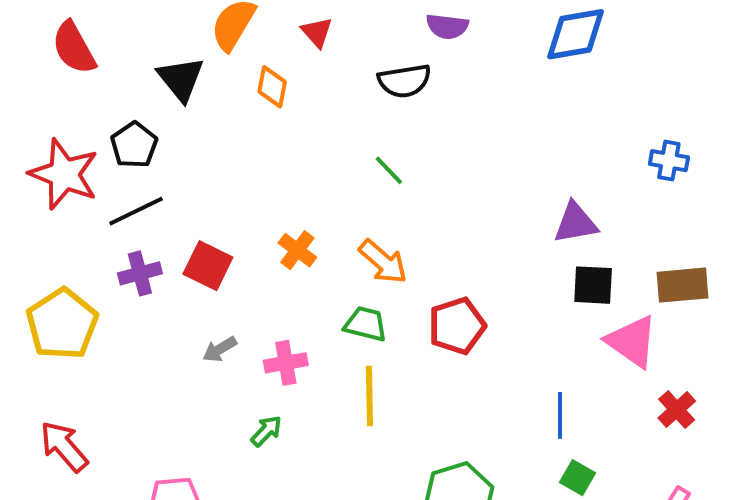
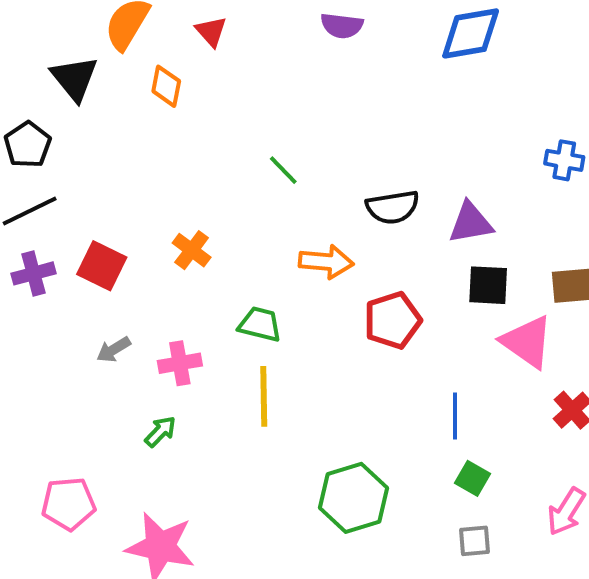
black semicircle: (404, 81) -> (393, 207), moved
orange arrow: (383, 262) -> (326, 262), moved, turned -36
red pentagon: (457, 326) -> (393, 320), moved

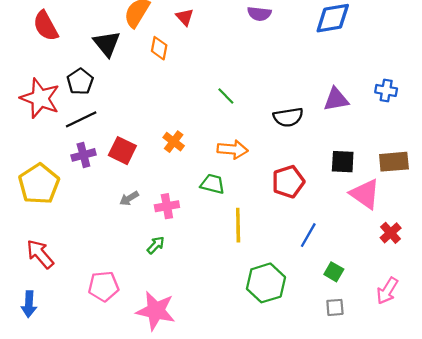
purple triangle: (471, 223) -> (336, 99), moved
orange arrow: (326, 262) -> (233, 149), moved
yellow line: (264, 396) -> (238, 225), moved
blue line: (455, 416) -> (308, 235), moved, turned 30

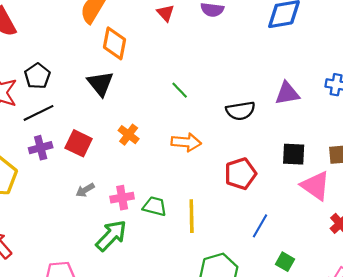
red triangle: (185, 17) -> (166, 13), moved
black triangle: (107, 44) -> (100, 84), moved
orange diamond: (159, 48) -> (114, 43), size x1.4
green trapezoid: (213, 184) -> (155, 206), moved
green arrow: (156, 245) -> (111, 236), size x1.8

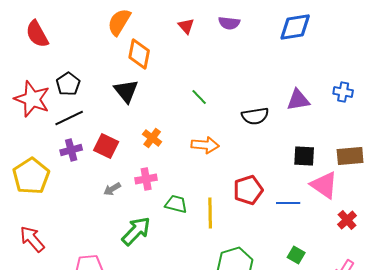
red pentagon: (240, 174) -> (248, 190), moved
pink cross: (122, 198) -> (146, 179), moved
blue line: (260, 226) -> (288, 203), moved, turned 60

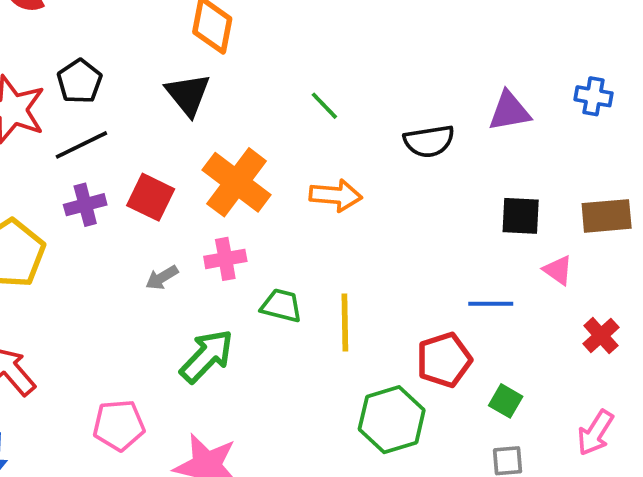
orange cross: (152, 138) -> (237, 182), size x1.8
pink triangle: (324, 185) -> (558, 270), size x0.6
red pentagon: (248, 190) -> (444, 360), moved

